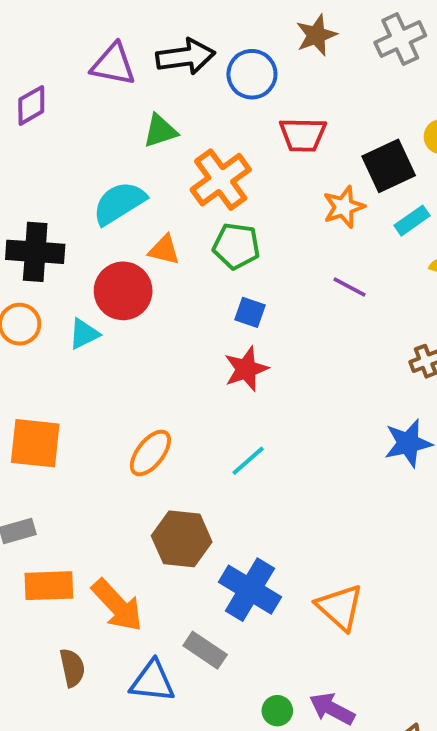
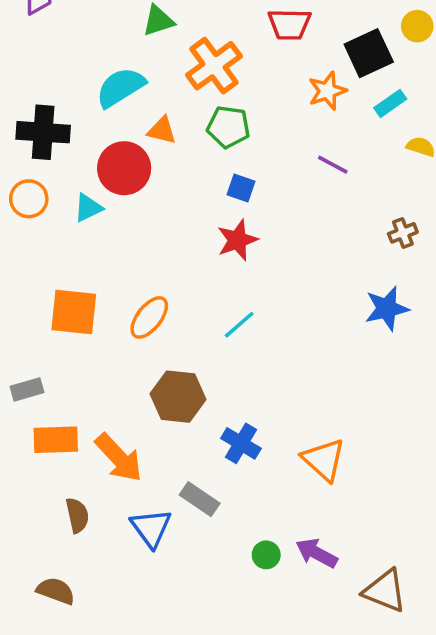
orange square: (35, 443) -> (74, 312), moved
blue cross: (250, 590) -> (241, 443), size x0.7
blue triangle: (152, 681) -> (151, 528), turned 48

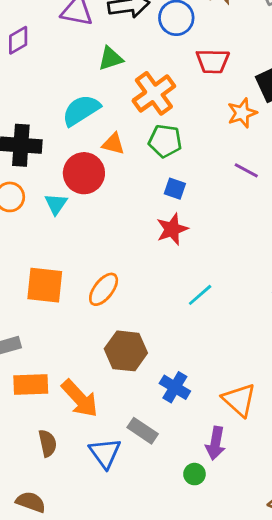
cyan triangle: (88, 208) -> (56, 204), turned -30
cyan line: (239, 325) -> (200, 295), moved
purple arrow: (317, 553) -> (215, 443), moved, turned -108

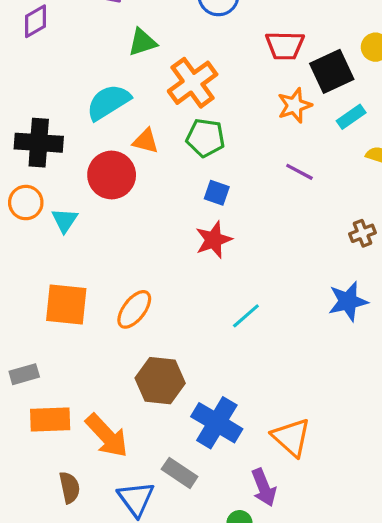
red trapezoid: (213, 61) -> (285, 45), moved
cyan triangle: (56, 204) -> (65, 220), moved
blue cross: (175, 387) -> (217, 423), size x1.4
purple arrow: (215, 443) -> (264, 487), turned -32

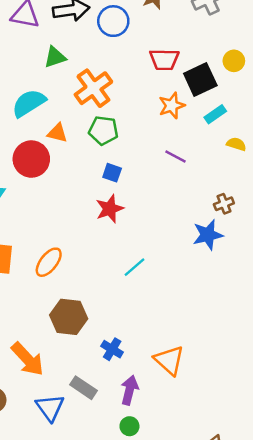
blue star: (348, 301) -> (208, 235), moved
blue cross: (217, 423) -> (112, 349), size x0.6
purple arrow: (264, 487) -> (129, 390), moved, turned -144

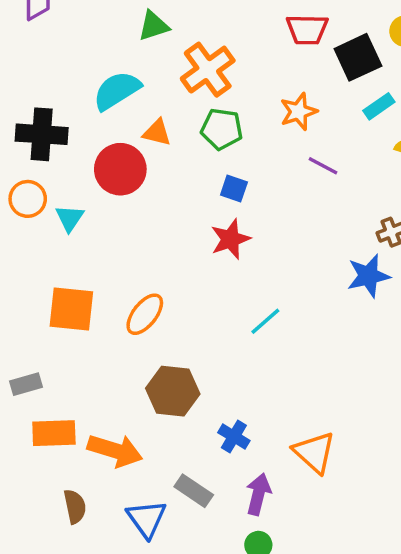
orange star: (172, 106) -> (299, 112), moved
orange arrow: (28, 359) -> (115, 451), turned -30

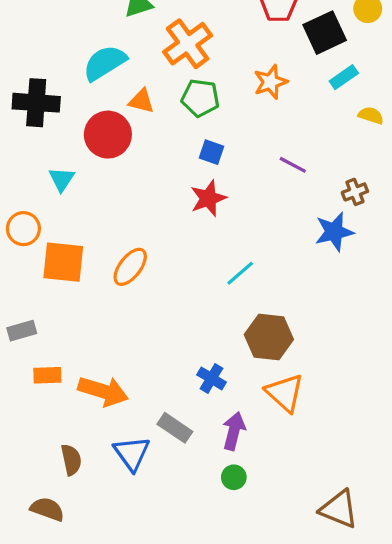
purple line: (323, 166) -> (293, 165), moved
orange circle: (28, 199) -> (23, 229), moved
brown hexagon: (173, 391) -> (269, 337), moved
orange rectangle: (54, 433) -> (47, 375), size x0.7
brown semicircle: (75, 506) -> (71, 460), moved

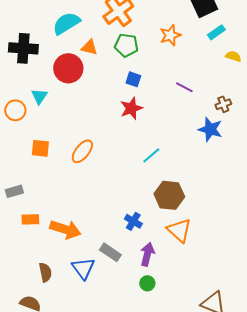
orange circle: (23, 229) -> (15, 110), moved
blue star: (334, 232) -> (210, 129), turned 30
orange square: (63, 262) -> (40, 148), size x0.7

